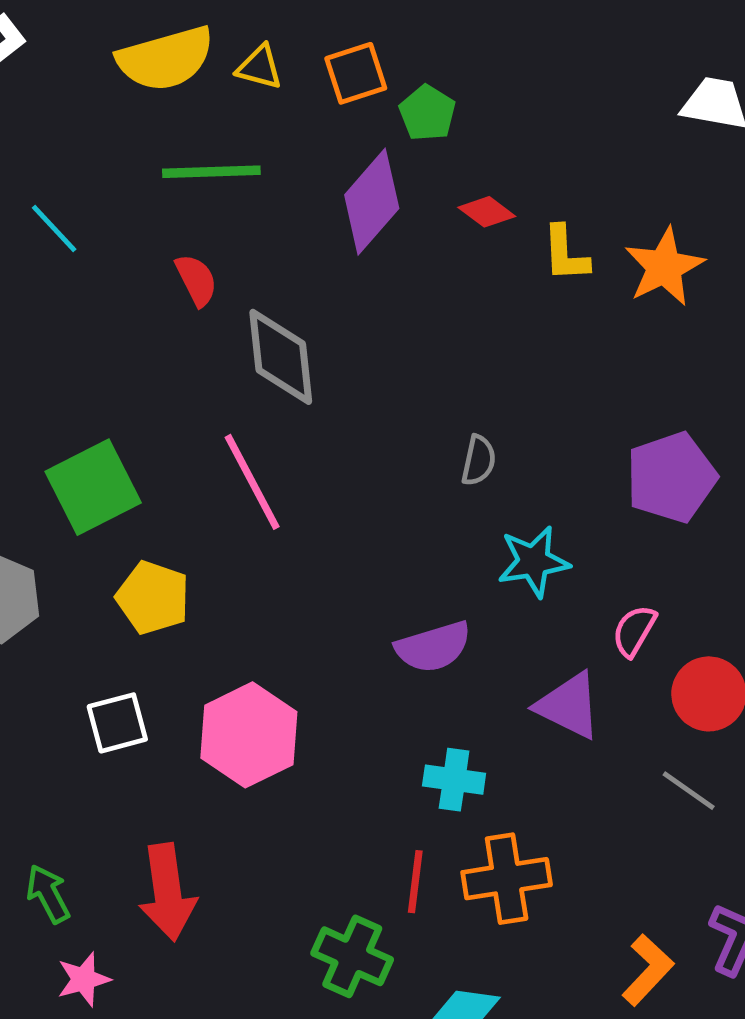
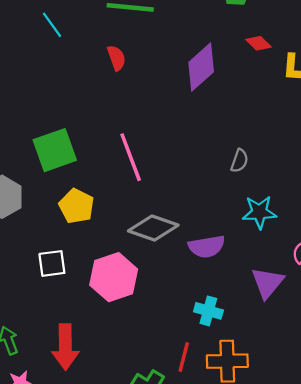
purple diamond: (372, 202) -> (201, 67), moved
gray diamond: (281, 357) -> (153, 228), moved, turned -72
purple triangle: (569, 706) -> (267, 283), turned 36

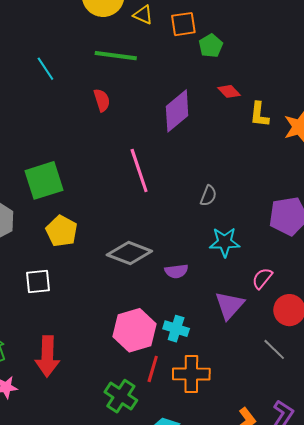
pink line: (131, 157) -> (139, 171), moved
purple semicircle: (207, 247) -> (176, 271), size x0.7
pink hexagon: (114, 277) -> (134, 330), moved

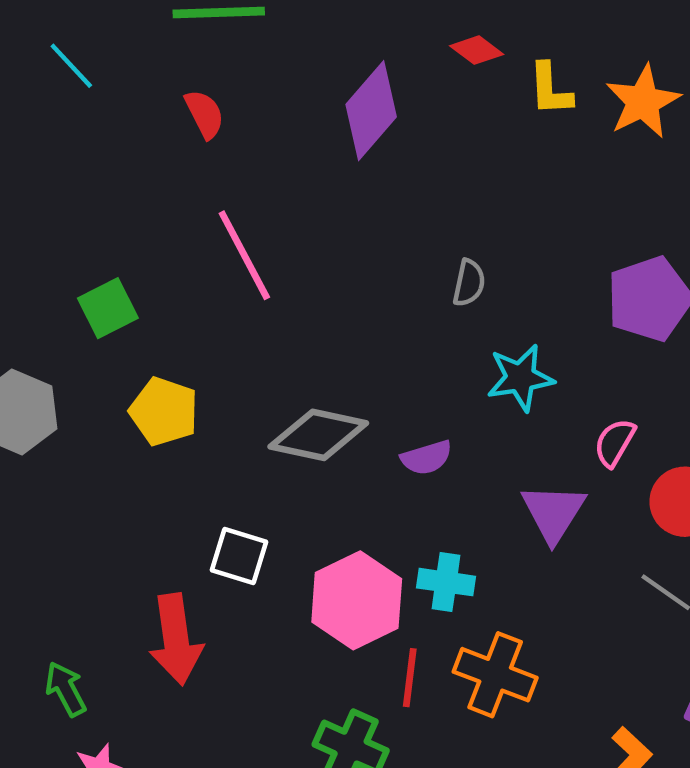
pink line: (139, 171) -> (244, 255), moved
green square: (44, 180) -> (108, 308), size x0.7
white square: (38, 281) -> (239, 556), moved, turned 32
red arrow: (47, 356) -> (176, 639), moved
orange cross: (191, 374) -> (495, 675), turned 30

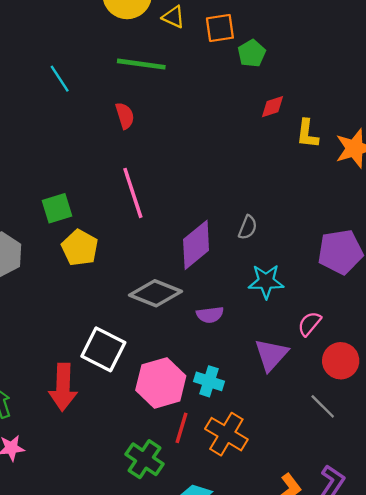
red diamond: (477, 50) -> (272, 107), turned -64
purple diamond: (371, 111) -> (196, 245), moved
yellow pentagon: (164, 411) -> (80, 248), moved
white square: (239, 556) -> (103, 349), size x1.4

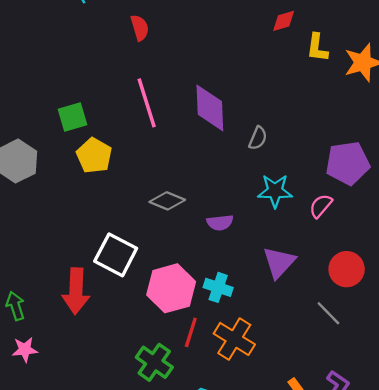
purple diamond: (196, 245) -> (210, 108), moved, turned -54
gray diamond: (156, 293) -> (167, 201), size x0.7
pink semicircle: (309, 324) -> (321, 206), moved

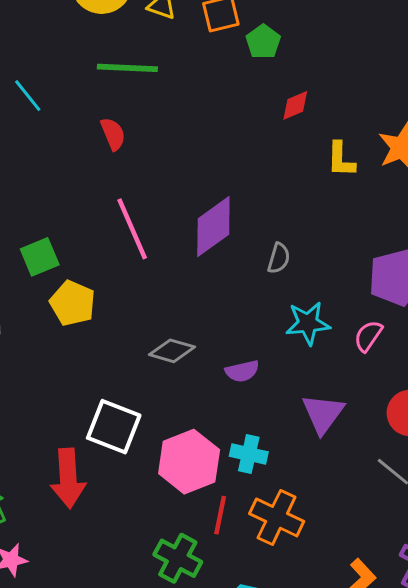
yellow L-shape: (317, 48) -> (341, 159), moved
purple diamond: (210, 108) -> (213, 227), turned 63

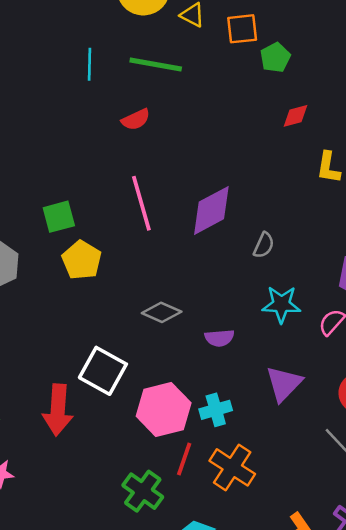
cyan line: (28, 96) -> (90, 64), moved, turned 32
red semicircle: (113, 134) -> (136, 120), turned 80
cyan cross: (249, 454) -> (216, 410), turned -36

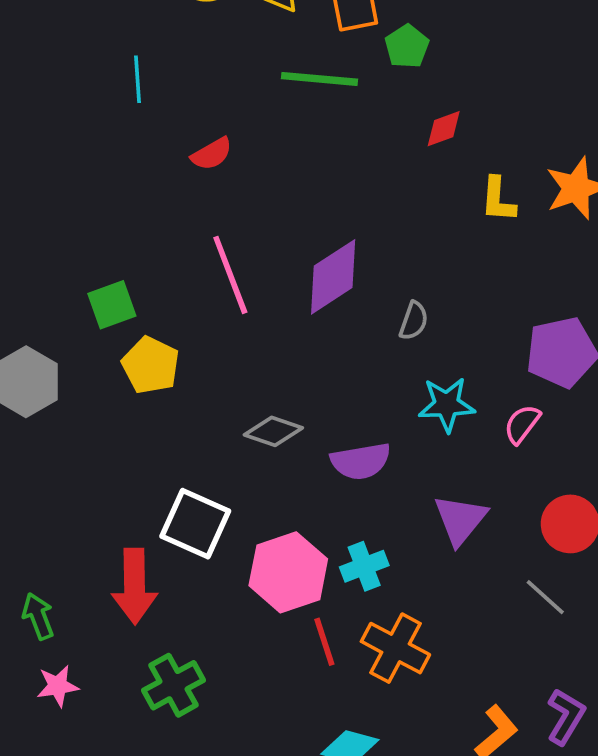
green line: (156, 64) -> (319, 79), moved
purple semicircle: (219, 338) -> (361, 461), size x1.4
red line: (184, 459) -> (324, 642), turned -32
green cross: (143, 491) -> (173, 685), moved, turned 30

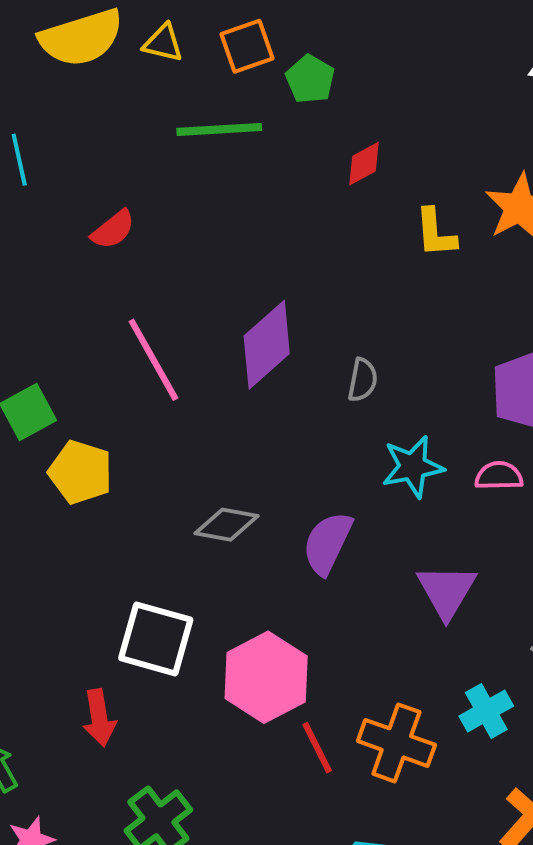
pink semicircle: (522, 424) -> (499, 476), turned 60
purple semicircle: (361, 461) -> (327, 543), turned 134
cyan cross: (364, 566) -> (486, 711), moved
red arrow: (135, 586) -> (99, 718), size x0.7

